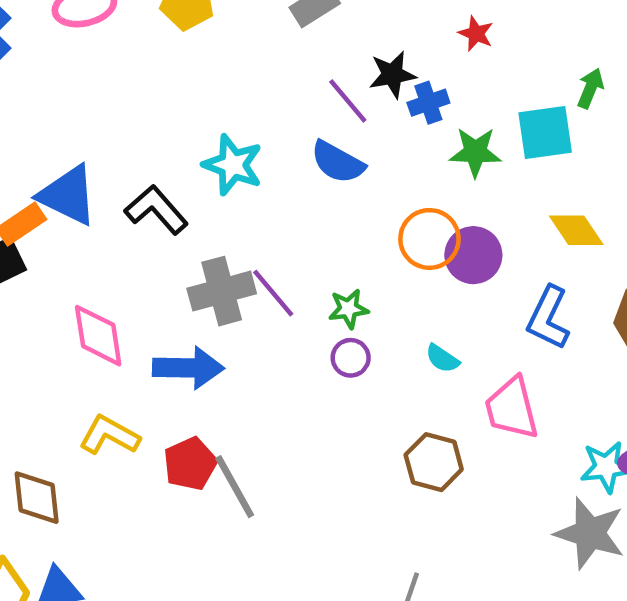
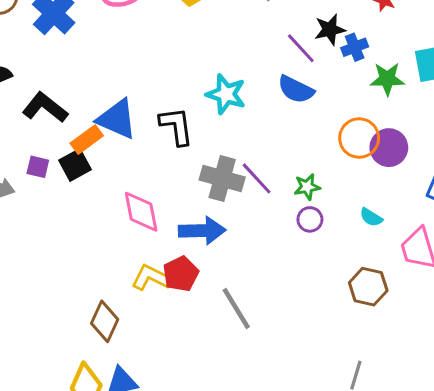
black L-shape: (156, 210) -> (176, 126), turned 36
gray cross: (222, 291) -> (222, 179), turned 33
red pentagon: (190, 464) -> (181, 274), moved
brown diamond: (37, 498) -> (105, 321), turned 33

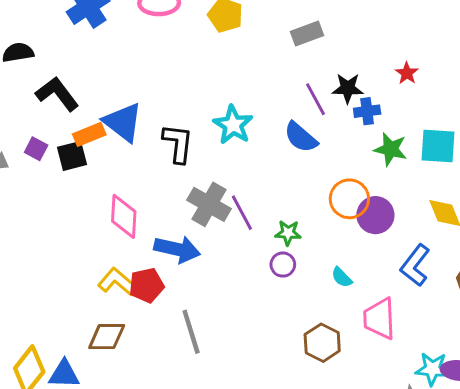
brown diamond: (105, 321) -> (107, 337), moved, turned 51

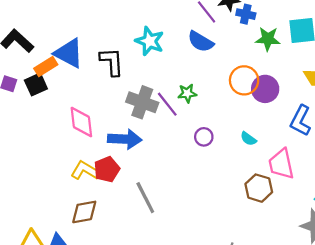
blue cross: (367, 111) -> (246, 14), turned 30
green star: (288, 233) -> (187, 93), moved
brown hexagon: (322, 343) -> (259, 188), moved

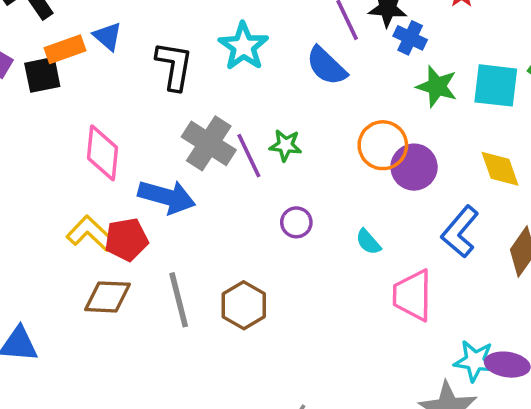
blue triangle: (69, 53) -> (108, 36), size x0.6
brown hexagon: (259, 188) -> (244, 305), moved
brown diamond: (84, 212) -> (108, 297), moved

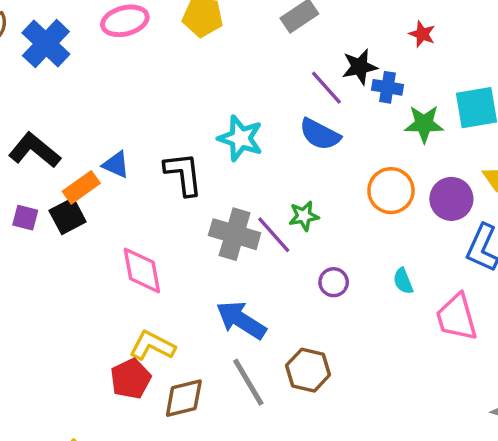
purple circle: (414, 167) -> (451, 199), moved
blue arrow: (167, 197) -> (241, 320), moved, turned -147
red pentagon: (126, 240) -> (131, 379), moved
cyan semicircle: (368, 242) -> (403, 281), turned 36

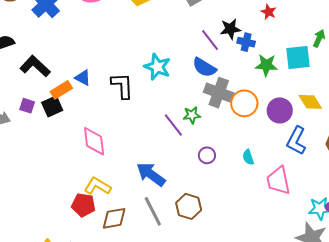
gray cross: (235, 234) -> (219, 93), moved
red pentagon: (131, 379) -> (83, 205), turned 30

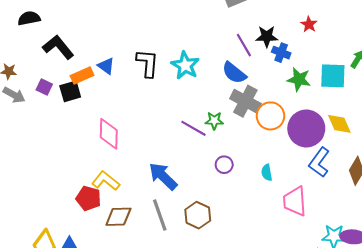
black L-shape: (122, 86) -> (147, 63), moved
purple circle: (280, 110) -> (306, 128), size x1.4
purple line: (173, 125) -> (194, 128), turned -30

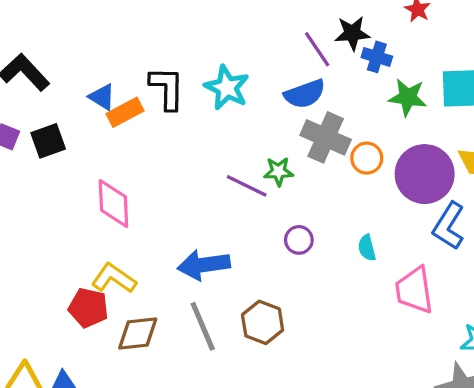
blue semicircle: (234, 73) -> (305, 94), turned -55
orange rectangle: (82, 76) -> (125, 112), moved
orange circle: (270, 116) -> (367, 158), size x0.7
blue arrow: (163, 176) -> (204, 265), turned -48

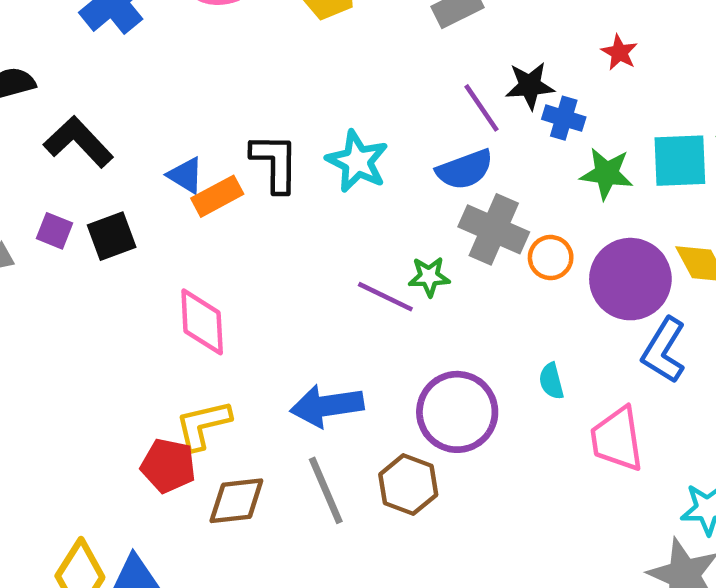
purple circle: (299, 240) -> (457, 412), moved, size x2.0
yellow L-shape: (114, 278) -> (203, 425), turned -48

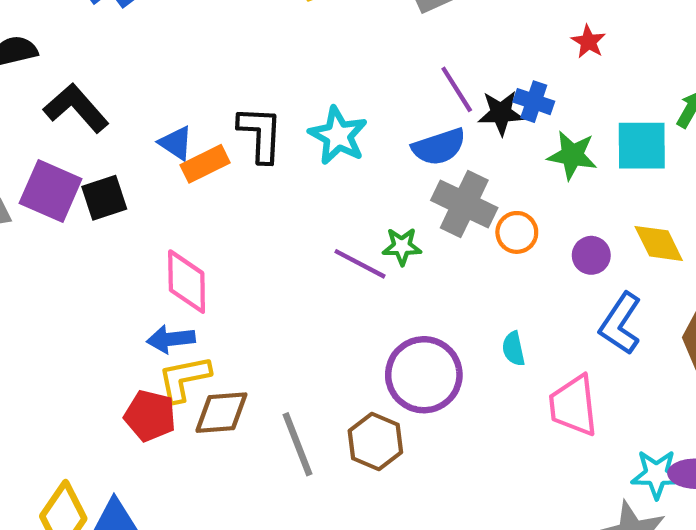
black star: (530, 86) -> (501, 113), moved
purple square: (54, 231) -> (51, 191), size x1.8
purple circle: (630, 279) -> (591, 255), size x0.5
blue arrow: (327, 406) -> (171, 339), moved, size x0.7
brown diamond: (236, 501) -> (221, 413), moved

